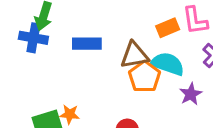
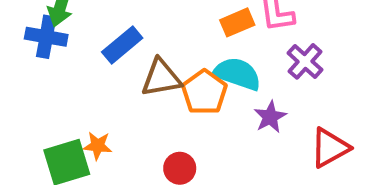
blue rectangle: (87, 44) -> (122, 45), turned -40
brown triangle: (134, 55) -> (161, 78), moved

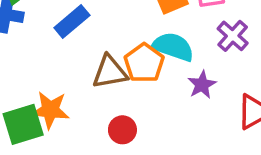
brown triangle: (161, 78) -> (110, 72), moved
orange star: (98, 146) -> (50, 110), size x1.5

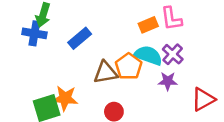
purple cross: (233, 36) -> (173, 54), moved
purple star: (202, 85) -> (168, 81), turned 30

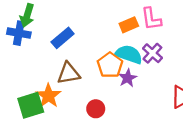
brown triangle: (105, 73) -> (69, 73), moved
purple star: (168, 81) -> (128, 78), moved, turned -30
orange star: (65, 98) -> (48, 96), turned 30

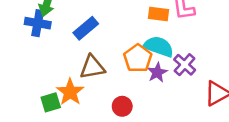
orange rectangle: (129, 25) -> (159, 14), turned 30
purple cross: (152, 53) -> (185, 65), moved
green square: (31, 105) -> (51, 102), size x0.7

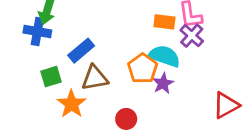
blue rectangle: (86, 28) -> (81, 51), moved
purple cross: (185, 65) -> (192, 36), moved
green square: (51, 102) -> (51, 77), moved

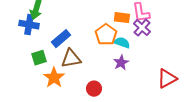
cyan semicircle: (164, 56) -> (122, 43), size x0.7
orange pentagon: (143, 68) -> (106, 35), moved

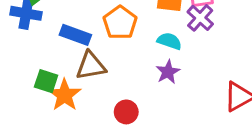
orange pentagon: (106, 35) -> (120, 23), moved
blue rectangle: (61, 39) -> (75, 35), turned 60
green square: (39, 58) -> (46, 81), moved, turned 35

